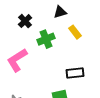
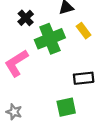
green cross: (46, 39) -> (50, 39), size x1.4

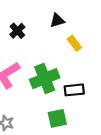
green cross: (50, 39) -> (45, 79), moved

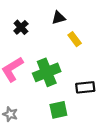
black rectangle: (74, 90) -> (85, 87), moved

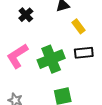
black rectangle: (85, 87) -> (84, 53), moved

